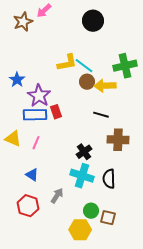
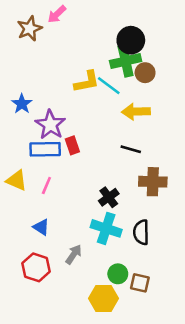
black circle: (93, 21) -> (131, 40), moved
green cross: (125, 66) -> (126, 61), moved
brown circle: (87, 82) -> (145, 73), moved

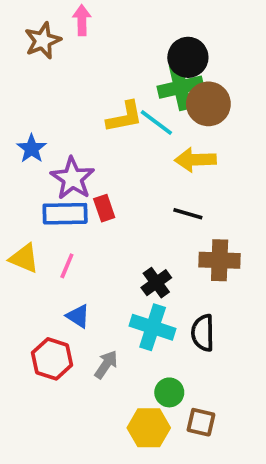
pink arrow: (57, 14) -> (82, 20), turned 132
brown circle: (145, 73) -> (208, 104), size x1.5
blue triangle: (41, 227) -> (78, 316), moved
red hexagon: (36, 267) -> (52, 359), moved
brown square: (140, 283) -> (201, 422), moved

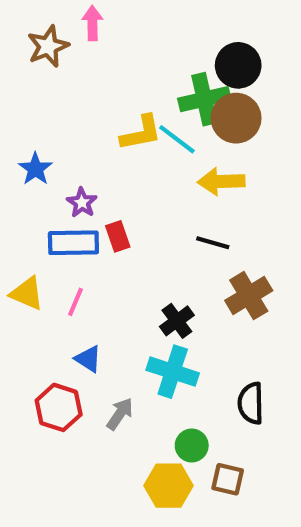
black circle: (188, 57) -> (238, 65), moved
purple star: (73, 178) -> (82, 203), size x0.6
brown cross: (220, 260) -> (249, 296), turned -33
black semicircle: (203, 333) -> (251, 403), moved

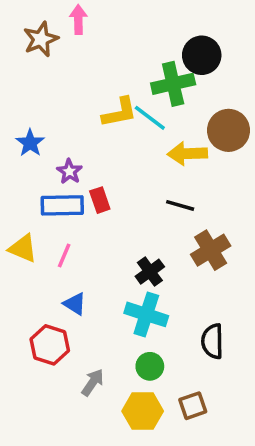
brown circle: (236, 118) -> (229, 130), moved
gray arrow: (120, 414) -> (93, 382), moved
green circle: (192, 445) -> (150, 366), moved
brown square: (228, 479) -> (193, 406), turned -32

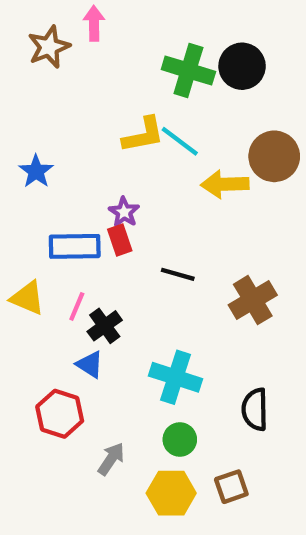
green cross: (173, 84) -> (188, 71), moved, turned 30
purple star: (69, 171) -> (124, 212), moved
black line: (180, 205) -> (178, 274), moved
black cross: (150, 272) -> (105, 326), moved

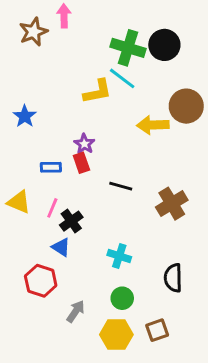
cyan line: (180, 141) -> (122, 78), moved
blue rectangle: (75, 246) -> (51, 167), size x0.6
cyan cross: (176, 377) -> (119, 256), size x0.7

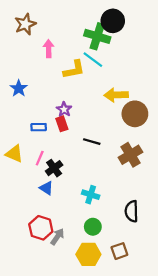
pink arrow: (64, 16) -> (49, 49), moved
black circle: (164, 45) -> (113, 21), moved
brown circle: (186, 106) -> (135, 114), moved
red hexagon: (41, 281) -> (41, 228), moved

